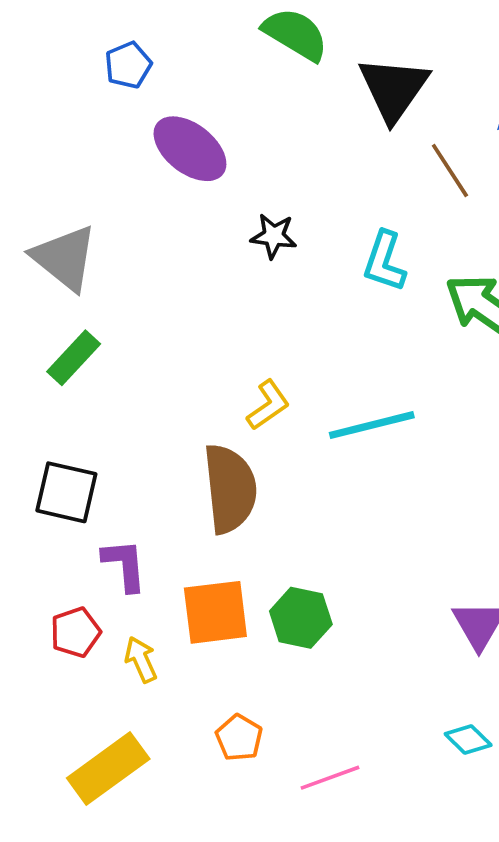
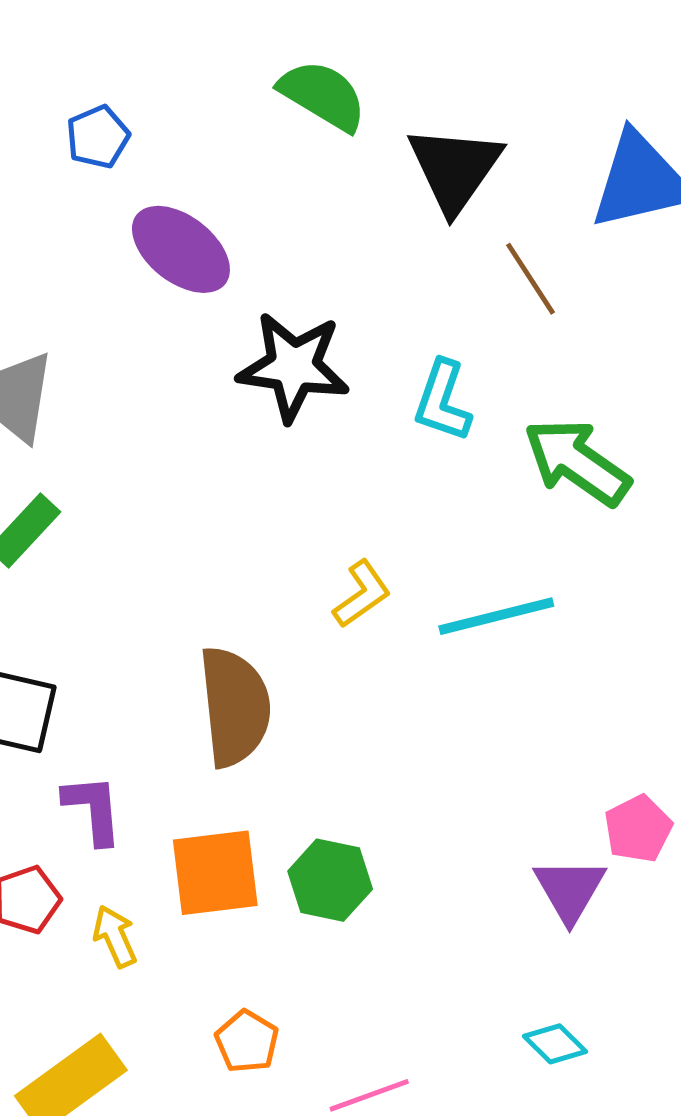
black star: (274, 236) -> (293, 367), size x1.8
yellow L-shape: (268, 405) -> (362, 594), moved
cyan line: (372, 425) -> (496, 616), moved

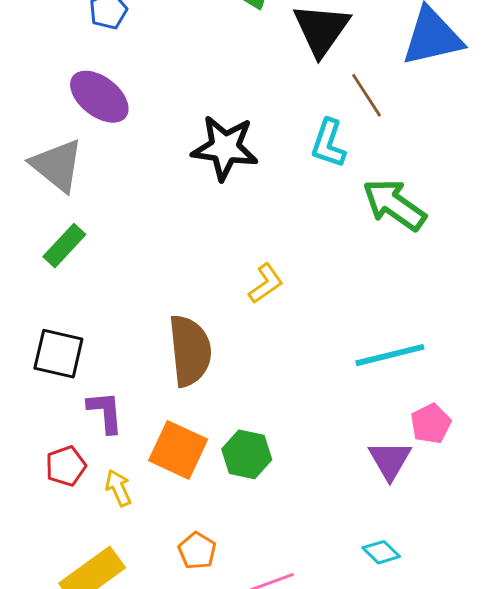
purple ellipse: (181, 249) -> (99, 97), moved
cyan L-shape: (443, 401) -> (329, 143), moved
cyan line: (496, 616) -> (390, 355), moved
orange square: (215, 873) -> (178, 450), turned 32

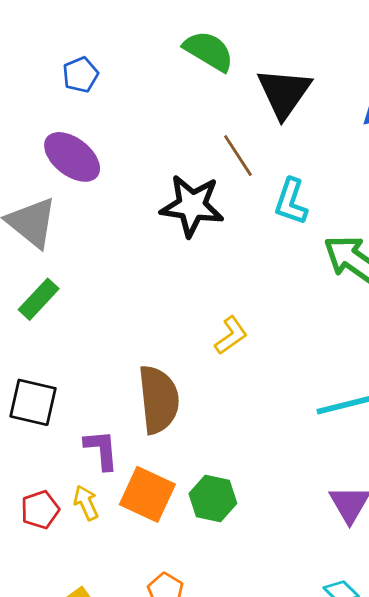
brown line: (367, 95) -> (238, 156), moved
purple L-shape: (105, 412) -> (101, 450), moved
yellow arrow: (118, 488) -> (86, 503), moved

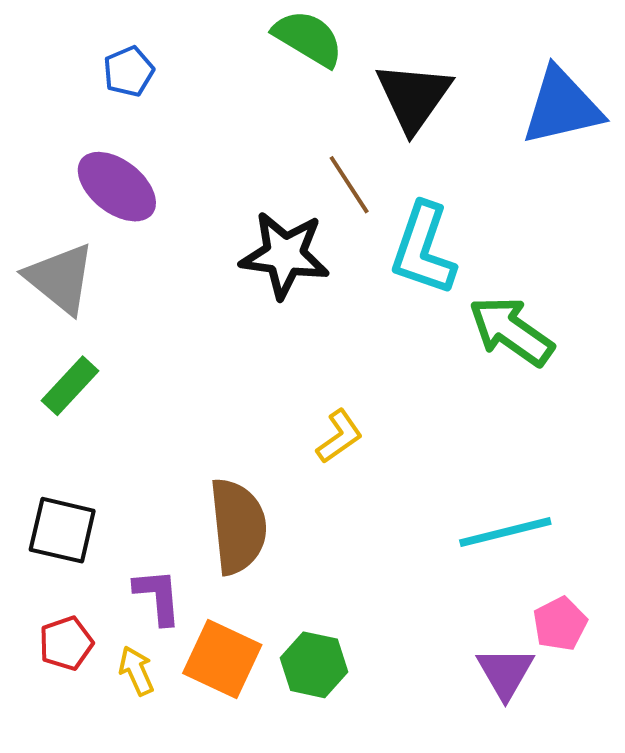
cyan L-shape: (291, 202) -> (423, 249), size x1.4
red pentagon: (40, 510) -> (66, 643), moved

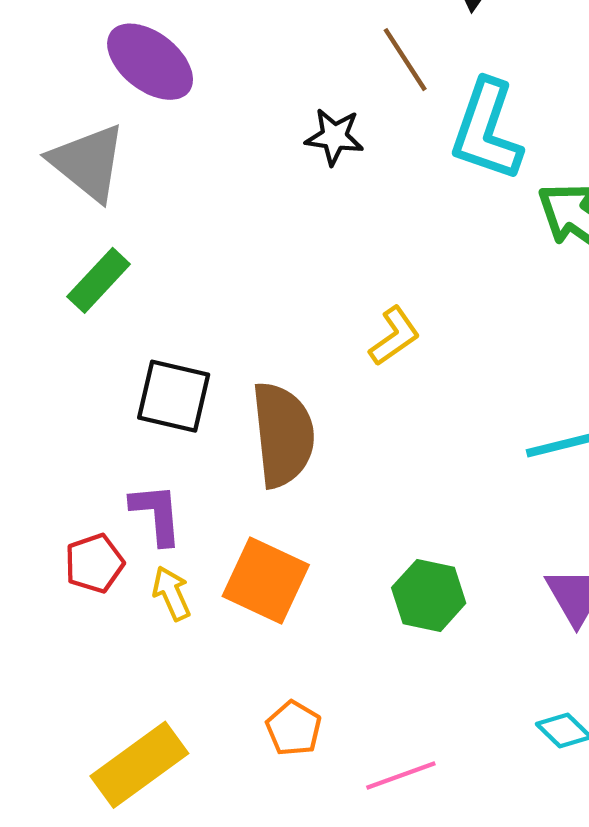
black star: (285, 255) -> (334, 137), size x0.6
black square: (62, 530) -> (174, 396), moved
purple L-shape: (158, 597) -> (156, 514), moved
green hexagon: (314, 665) -> (429, 595), moved

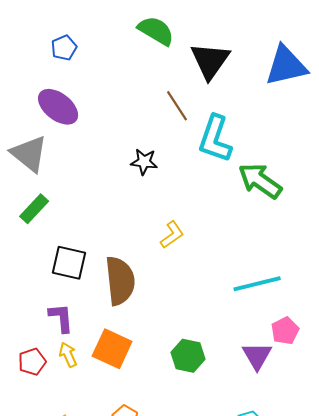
black star: (334, 137) -> (144, 162), moved
red pentagon: (94, 563) -> (32, 362), moved

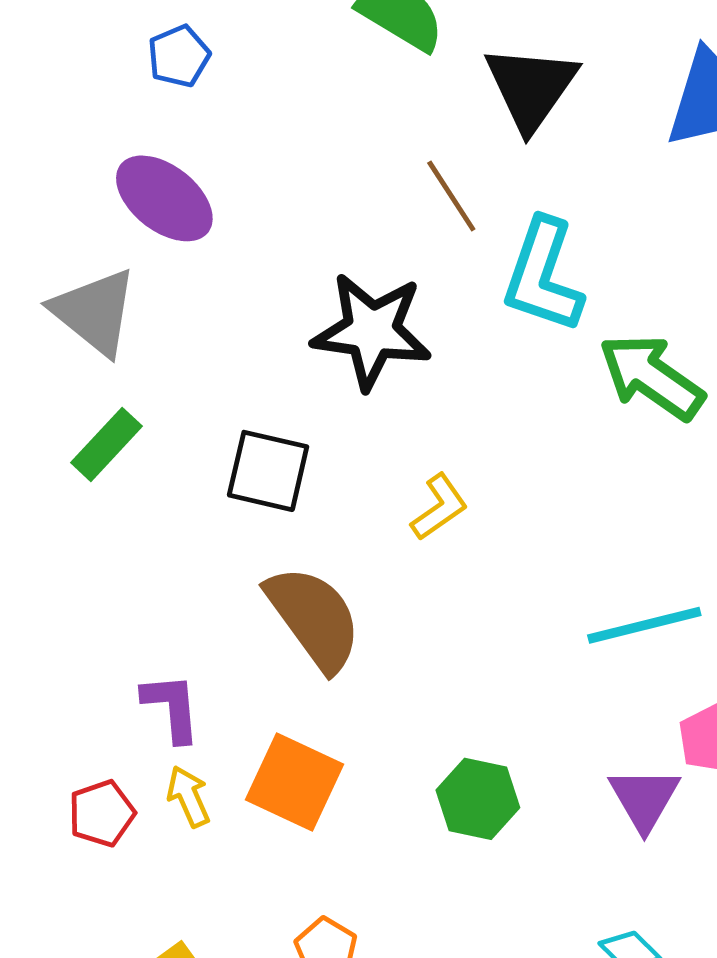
black star: (144, 162) -> (372, 331), size x1.8
black square: (69, 263) -> (268, 471), moved
brown semicircle: (120, 281) -> (314, 618), turned -30

